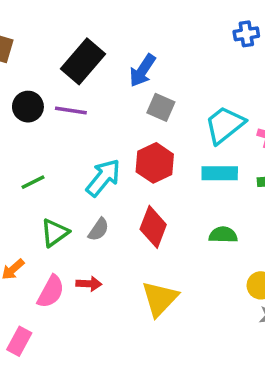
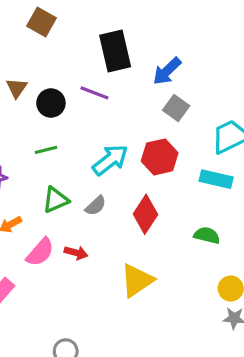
black rectangle: (83, 61) -> (115, 51), turned -66
black circle: (28, 107) -> (51, 103), moved

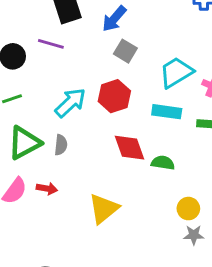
green triangle: (55, 200) -> (24, 143), size x1.4
gray semicircle: (96, 206) -> (61, 145), turned -36
red diamond: (145, 214) -> (130, 148), moved, turned -48

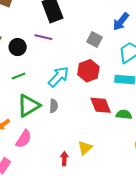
blue arrow: (114, 19) -> (121, 22), moved
red arrow: (47, 189) -> (64, 159), moved, turned -96
yellow triangle: (104, 209) -> (85, 148), size x0.7

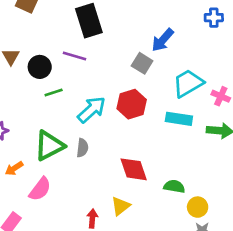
blue arrow: (121, 22) -> (163, 40), moved
green line: (19, 76) -> (54, 93), moved
red diamond: (101, 105) -> (134, 169), moved
green semicircle: (124, 115) -> (174, 186), moved

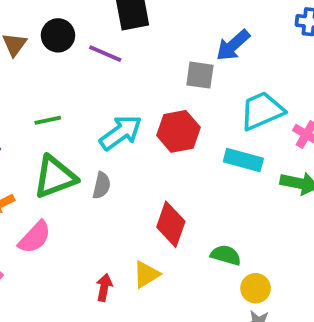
gray square: (142, 63) -> (200, 75), turned -30
black circle: (40, 67) -> (58, 35), moved
green line: (54, 93) -> (48, 120), moved
red diamond: (134, 169) -> (171, 224), turned 32

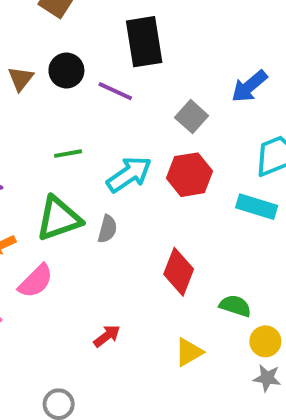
gray square: (200, 75) -> (192, 117), moved, turned 32
green line: (48, 120) -> (68, 154), moved
yellow triangle: (146, 274) -> (189, 352), moved
red arrow: (104, 288) -> (107, 336), turned 40

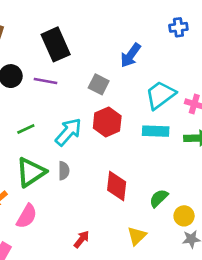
green semicircle: (235, 306) -> (159, 198), turned -48

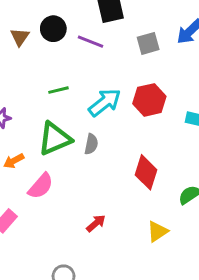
gray square: (99, 84) -> (148, 43), moved, turned 36

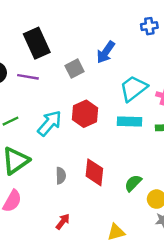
gray semicircle: (91, 144) -> (61, 176), moved
yellow triangle: (157, 231) -> (116, 232), moved, turned 30

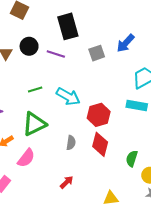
red hexagon: (85, 114) -> (99, 115), moved
cyan arrow: (49, 123) -> (68, 97), turned 70
green semicircle: (133, 183) -> (132, 159), turned -35

